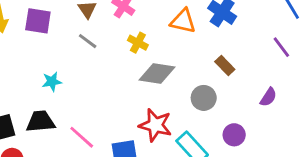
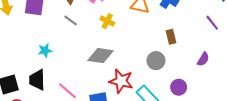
brown rectangle: (225, 66) -> (171, 37), turned 32
gray diamond: (157, 73) -> (100, 56), moved
black trapezoid: (41, 122) -> (37, 80), turned -85

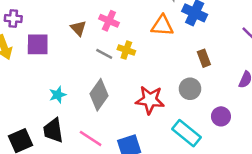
gray line: (71, 20) -> (104, 54), moved
gray diamond: (100, 56) -> (99, 95), moved, turned -55
red star: (121, 81) -> (150, 100), moved

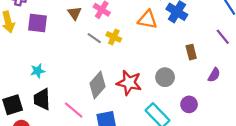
brown rectangle: (204, 58) -> (191, 52), moved
cyan star: (58, 95) -> (38, 71), moved
gray diamond: (99, 95) -> (98, 85), moved

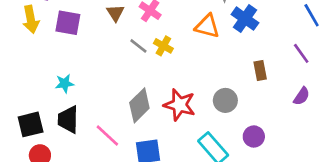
purple semicircle: (214, 75) -> (302, 96), moved

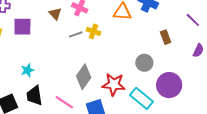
gray line: (138, 46) -> (76, 34), turned -48
red star: (180, 105) -> (114, 84), moved
purple circle: (254, 136) -> (169, 85), size x1.6

